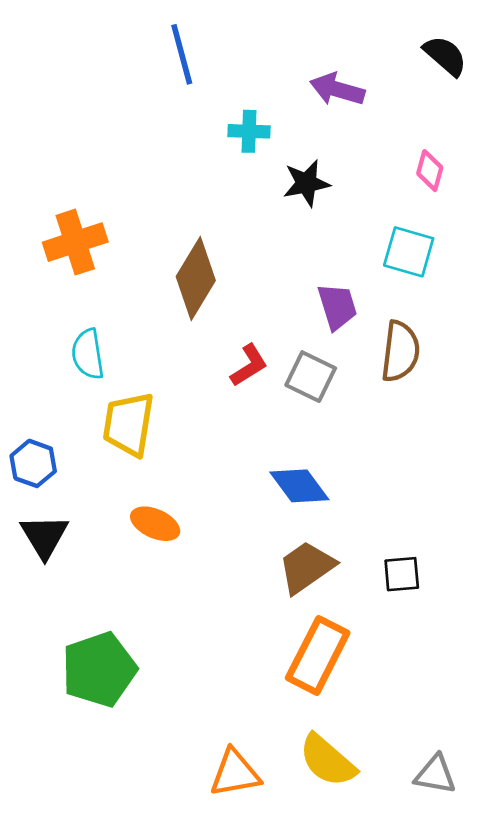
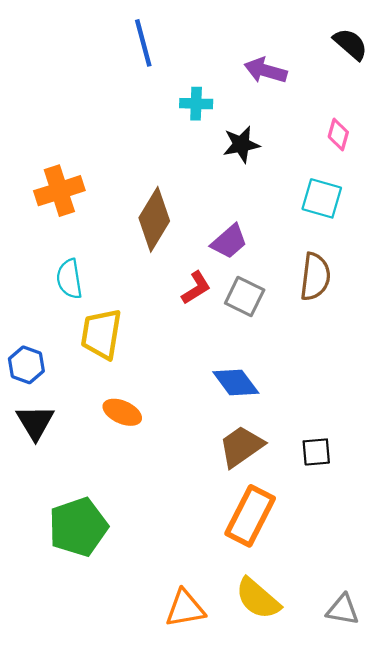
purple trapezoid: (337, 307) -> (229, 241), moved, turned 66

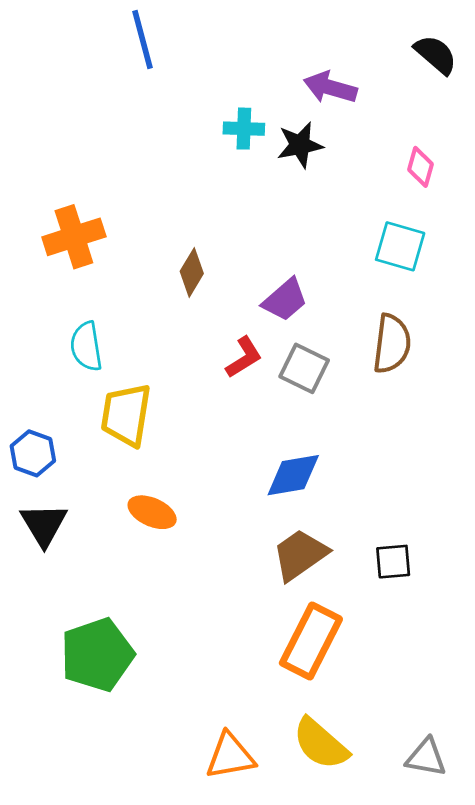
blue line: (143, 43) -> (142, 39), moved
black star: (241, 144) -> (300, 145), moved
brown diamond: (154, 219) -> (192, 272), size x0.6
blue diamond: (236, 382) -> (293, 475), turned -63

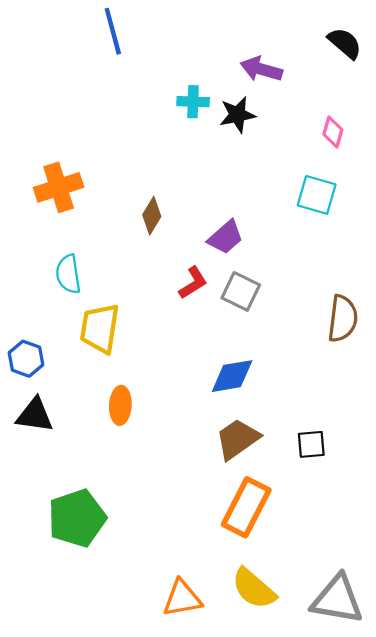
brown semicircle: (392, 344) -> (343, 319), moved
orange ellipse: (152, 512) -> (120, 405), turned 69
black triangle: (44, 525) -> (35, 415), turned -51
gray triangle: (426, 757) -> (337, 599), size x1.6

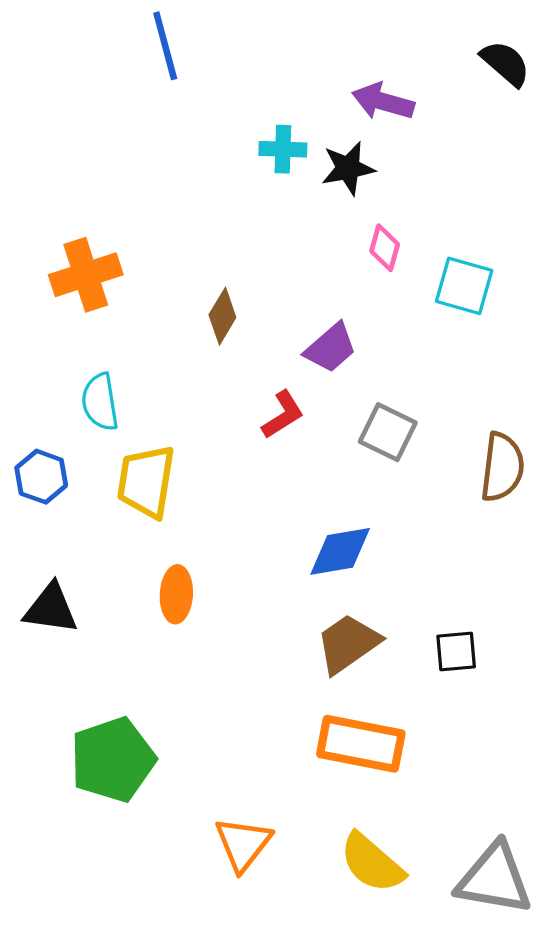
pink diamond: (333, 132) -> (385, 248), moved
gray square: (241, 291) -> (388, 432), moved
blue hexagon: (26, 359) -> (41, 477), moved
orange rectangle: (246, 507) -> (361, 744), turned 74
orange triangle: (182, 598) -> (243, 844), moved, turned -42

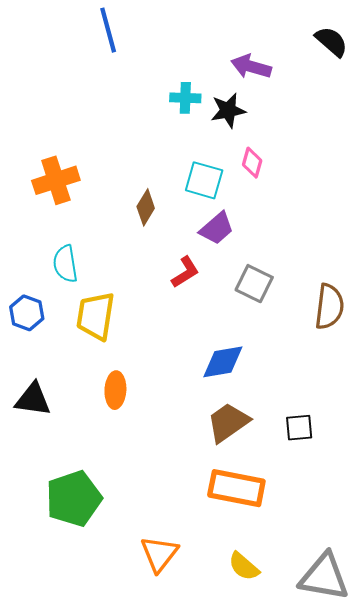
cyan square: (464, 286) -> (204, 180), moved
yellow semicircle: (372, 863) -> (244, 566), size x0.7

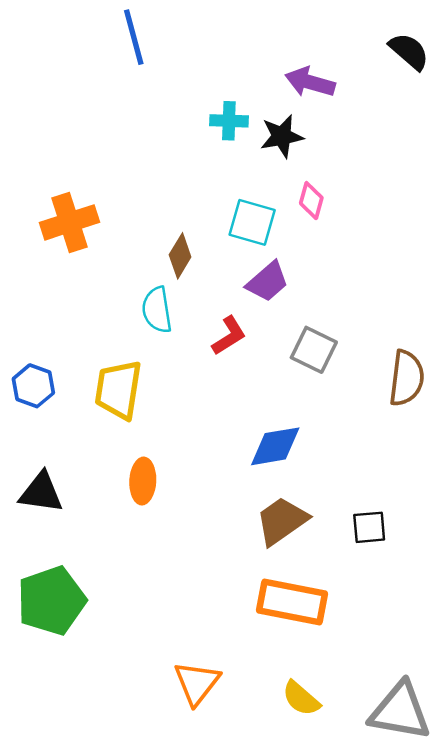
cyan semicircle: (65, 264) -> (157, 310), moved
green pentagon: (74, 499) -> (51, 601), moved

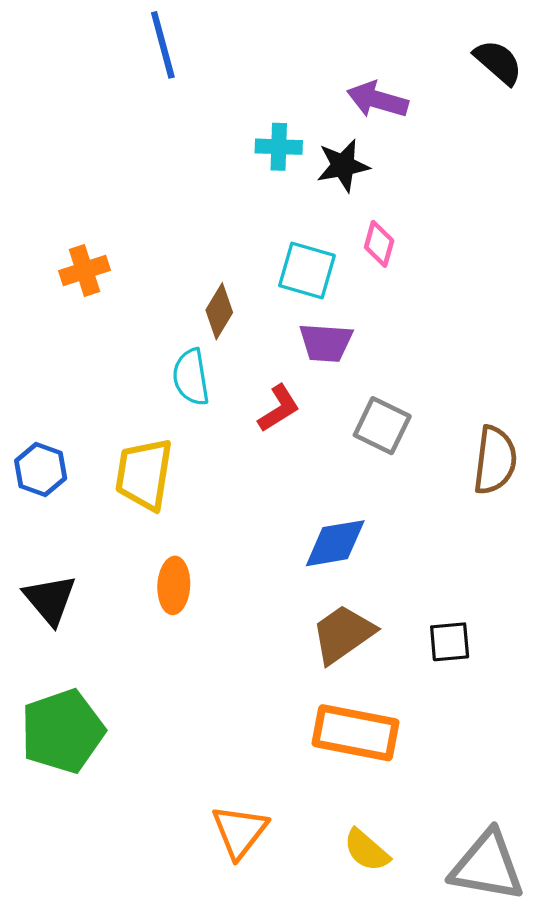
orange cross: (69, 222) -> (84, 271), size x0.7
purple trapezoid: (268, 282) -> (326, 343), turned 45
black triangle: (41, 493) -> (50, 600), turned 42

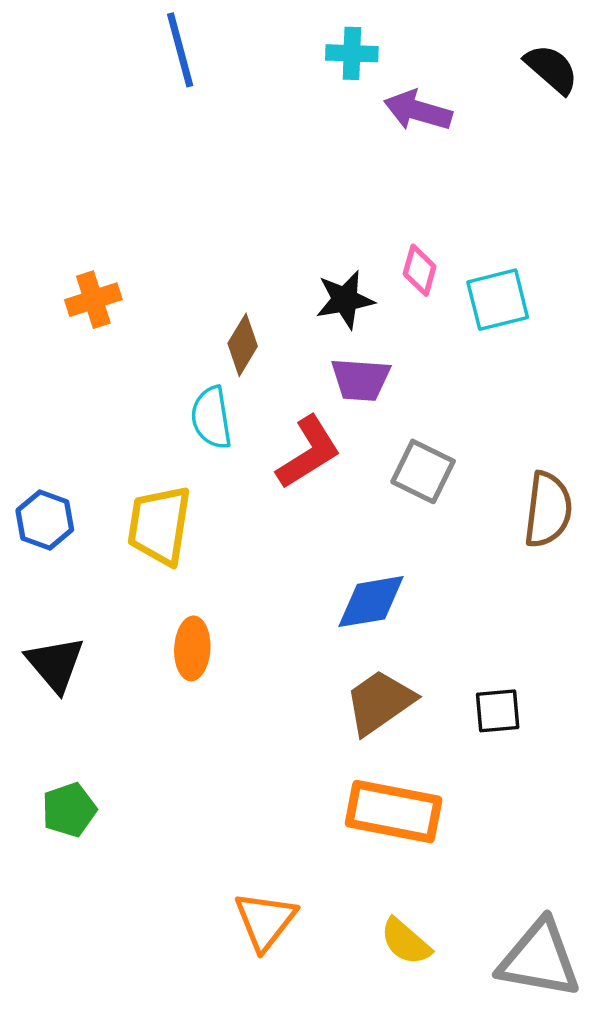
cyan cross: (279, 147) -> (352, 53), moved
black star: (343, 166) -> (345, 300), moved
cyan square: (307, 271) -> (498, 300), moved, turned -30
red L-shape: (279, 408) -> (309, 452), size x1.4
green pentagon: (63, 731) -> (69, 810), size x0.6

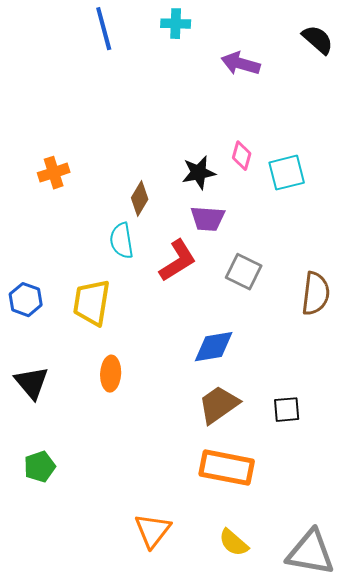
cyan cross: (352, 53) -> (176, 24), moved

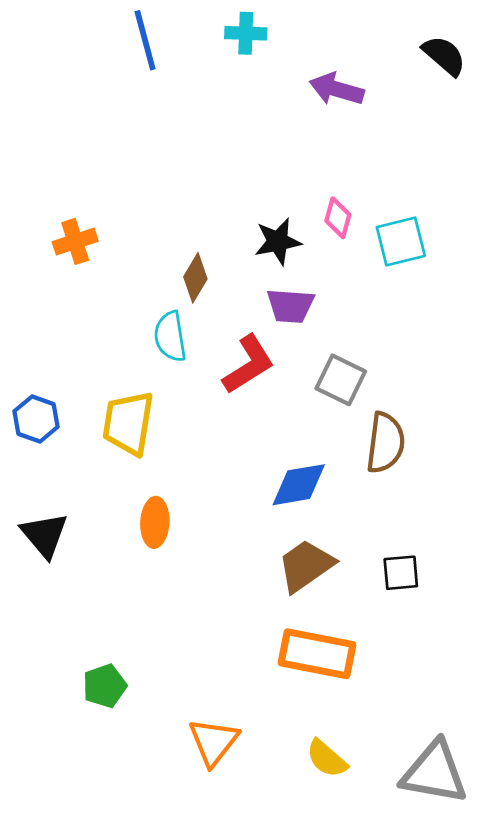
brown semicircle: (316, 294) -> (385, 443), moved
green pentagon: (40, 467) -> (105, 686), moved

